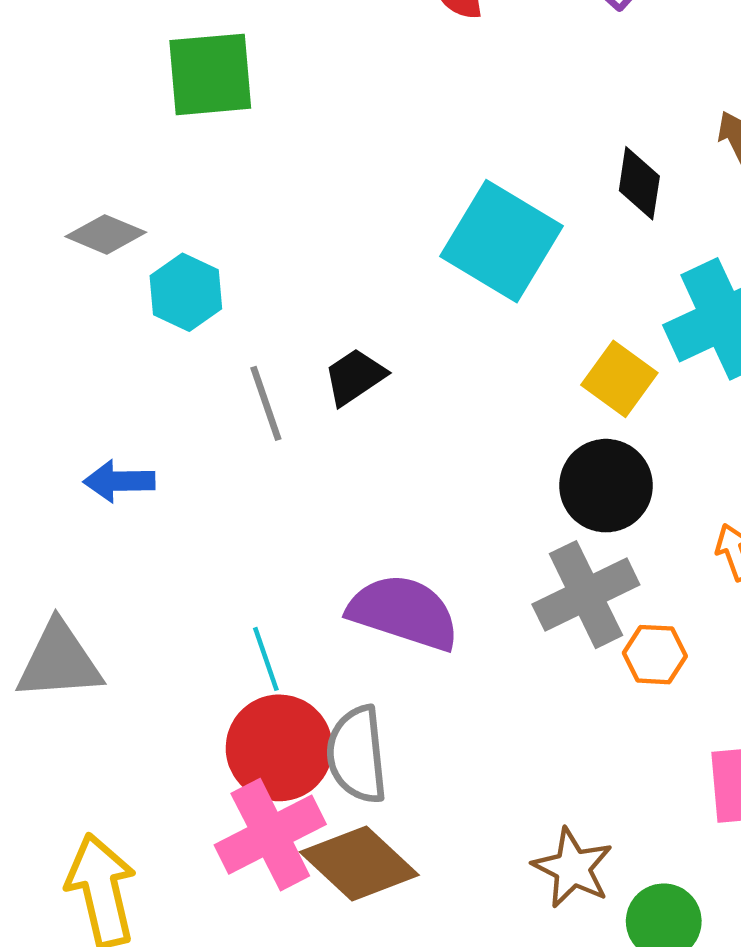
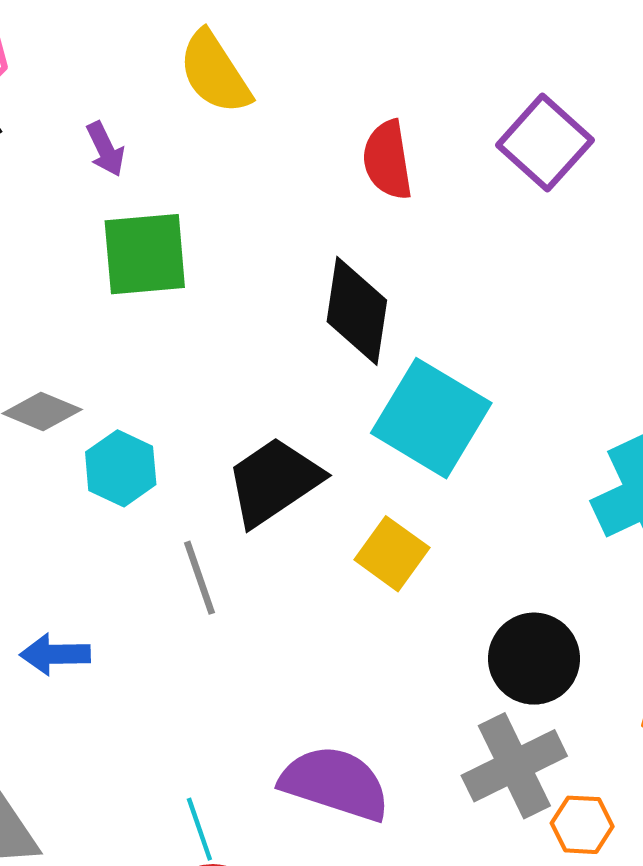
black diamond: (639, 183) -> (357, 311), moved, size x1.5
black trapezoid: (355, 377) -> (274, 481), moved, size x1.6
yellow square: (619, 379) -> (392, 554), moved

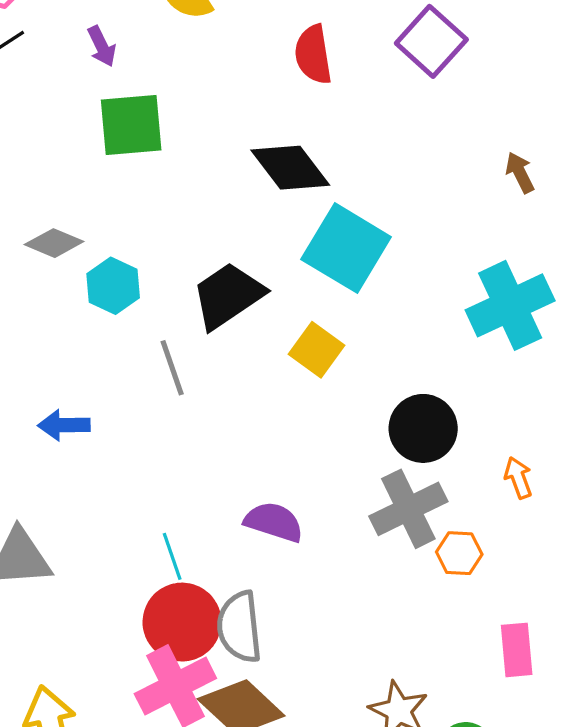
black diamond: (357, 311) -> (290, 168), turned -46
purple semicircle: (335, 783) -> (274, 522), size x0.7

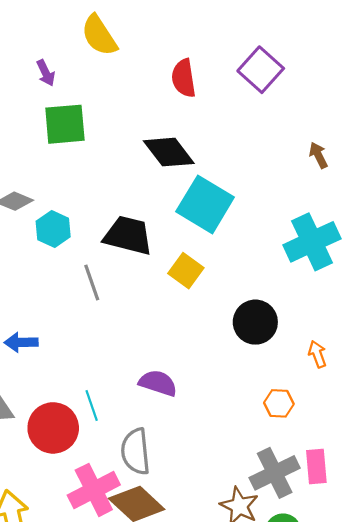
black trapezoid: (228, 296) -> (128, 235), turned 48
blue arrow: (64, 425) -> (21, 342), moved
gray cross: (408, 509) -> (275, 473), moved
red circle: (182, 622) -> (53, 428), moved

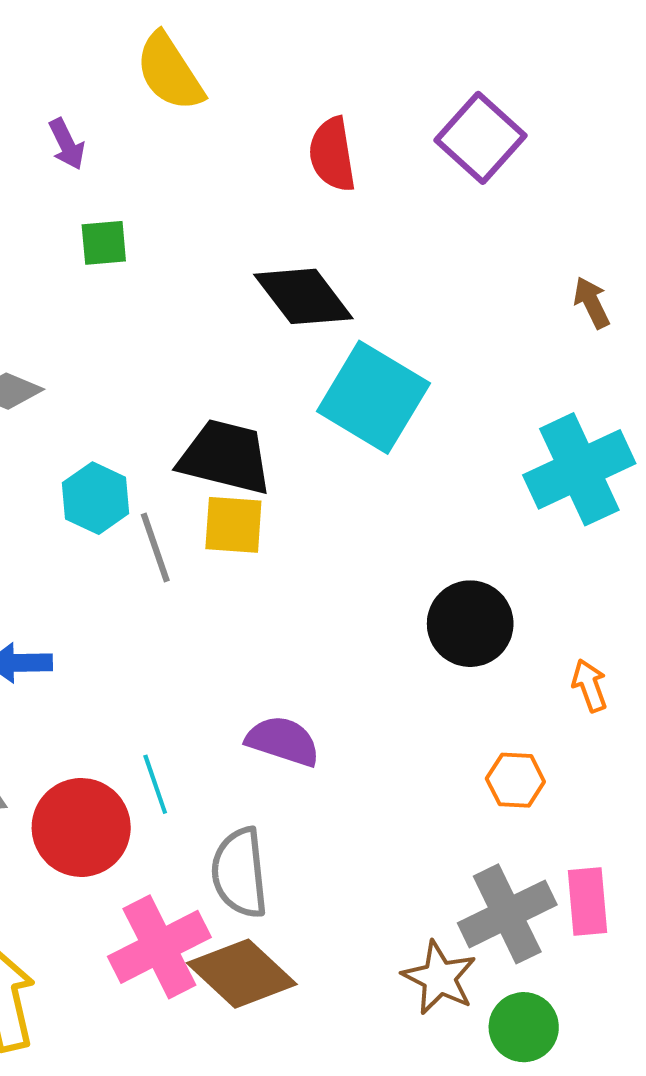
green square: (65, 124) -> (104, 243), size x0.6
cyan hexagon: (53, 229) -> (96, 498), moved
yellow square: (186, 271) -> (233, 525), moved, turned -32

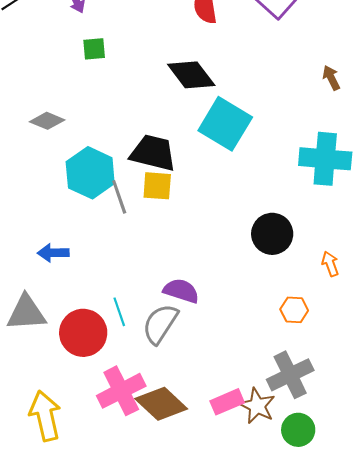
cyan cross: (579, 469) -> (325, 159), turned 30
cyan hexagon: (96, 498) -> (90, 173), size x1.5
gray semicircle: (240, 873) -> (160, 324), moved, turned 39
pink rectangle: (588, 902) -> (227, 402), moved, turned 72

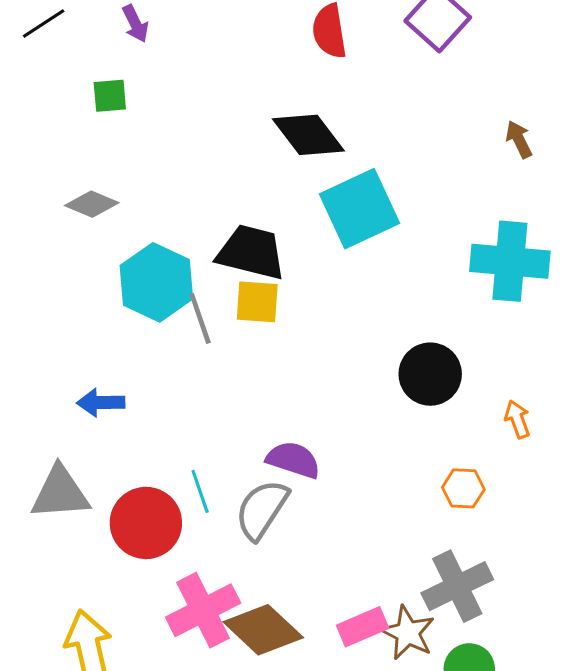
green square: (94, 49) -> (110, 96), moved
cyan square: (225, 124) -> (359, 209), turned 34

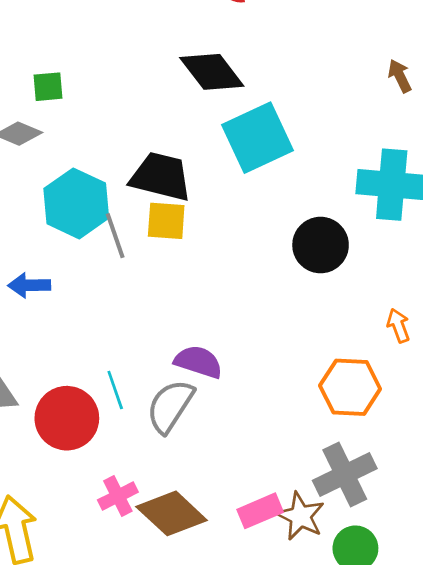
green square: (110, 96) -> (48, 87), moved
black circle: (430, 374) -> (321, 245), moved
blue arrow: (101, 403) -> (29, 285), moved
orange hexagon: (463, 488) -> (350, 387), size x1.6
pink cross: (203, 610) -> (118, 496), size x0.6

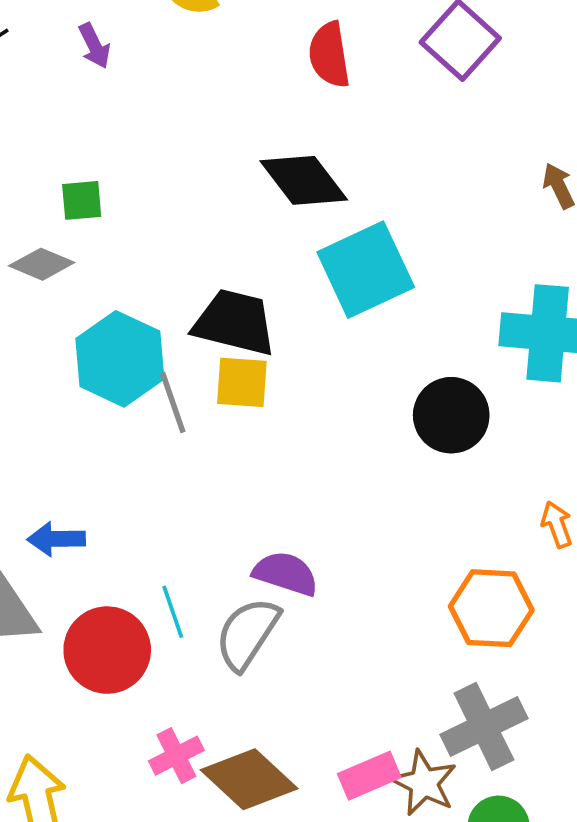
blue arrow: (29, 285) -> (56, 539), moved

